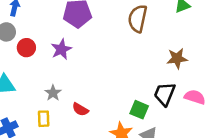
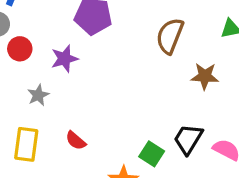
brown star: (177, 58) -> (205, 76), moved
gray star: (53, 93) -> (38, 95), moved
yellow rectangle: (44, 119) -> (26, 144), size x1.5

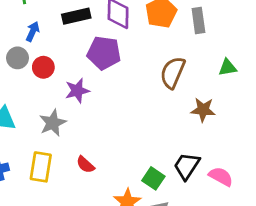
red circle: (20, 49) -> (43, 67), moved
gray star: (38, 95) -> (53, 123), size x1.4

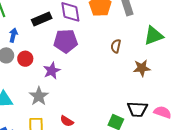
green triangle: (228, 67) -> (153, 36), size x1.5
brown semicircle: (173, 73) -> (116, 46), size x0.6
black trapezoid: (187, 166) -> (137, 109), turned -110

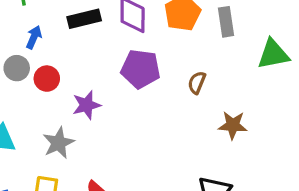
green triangle: (153, 36) -> (273, 54), moved
purple pentagon: (66, 41) -> (141, 69), moved

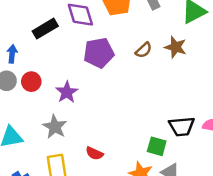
brown semicircle: (197, 83) -> (144, 50), turned -138
brown star: (233, 125) -> (175, 47), moved, turned 30

